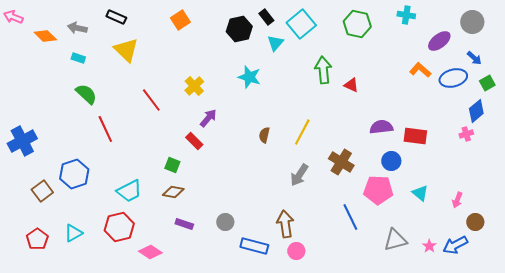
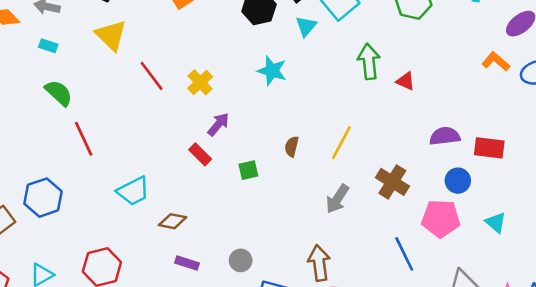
red line: (151, 100) -> (152, 76), moved
green square: (172, 165) -> (248, 170), moved, turned -35
cyan trapezoid: (129, 191) -> (133, 191), moved

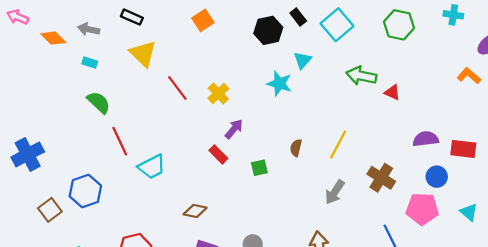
cyan triangle: (306, 26) -> (303, 60), moved
green arrow: (369, 62) -> (361, 76), turned -72
cyan trapezoid: (133, 191) -> (152, 167), moved

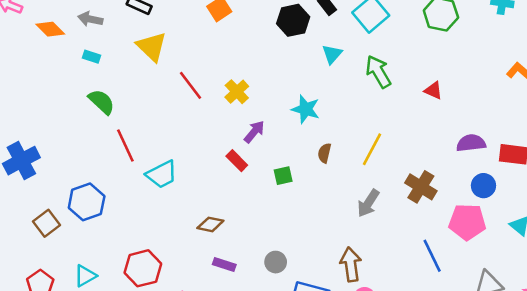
green arrow: (361, 76) -> (378, 72), moved, turned 48
cyan star: (279, 84) -> (306, 109), moved

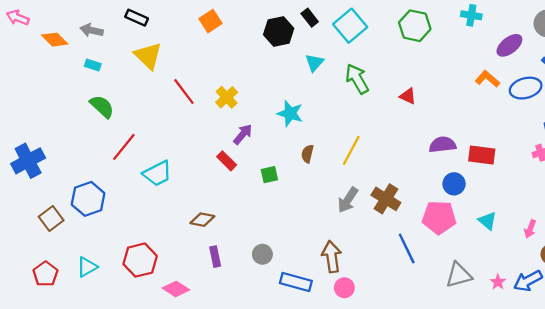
red line: (125, 146) -> (124, 147), turned 64
brown cross: (421, 187) -> (386, 199), moved
purple rectangle: (224, 265) -> (215, 257), turned 60

